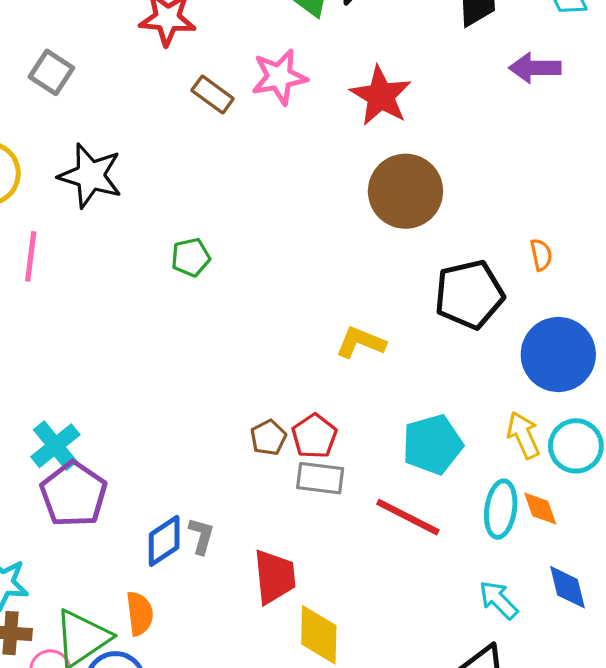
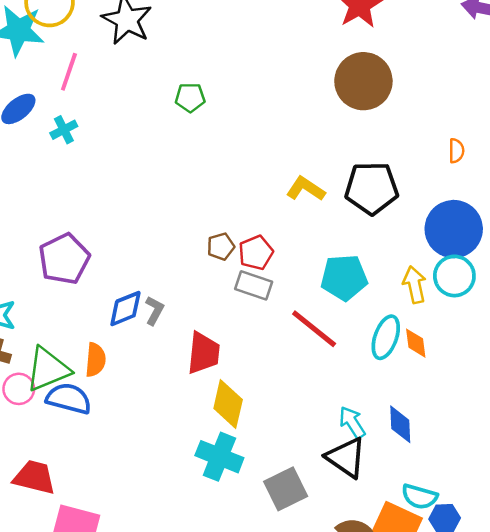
black pentagon: (469, 294) -> (372, 188), moved
cyan cross: (55, 446) -> (64, 130), moved, size x0.7
cyan circle: (576, 446) -> (454, 276), moved
blue diamond: (568, 587) -> (400, 424), moved
cyan arrow: (498, 600) -> (352, 422), moved

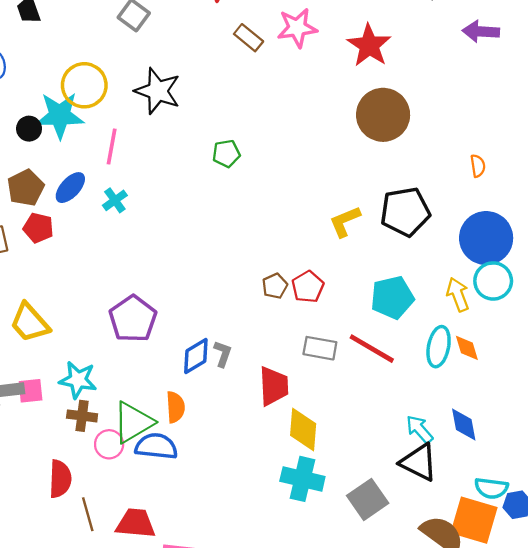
yellow L-shape: (306, 189) -> (345, 221), turned -48
gray rectangle: (254, 285) -> (320, 348), moved

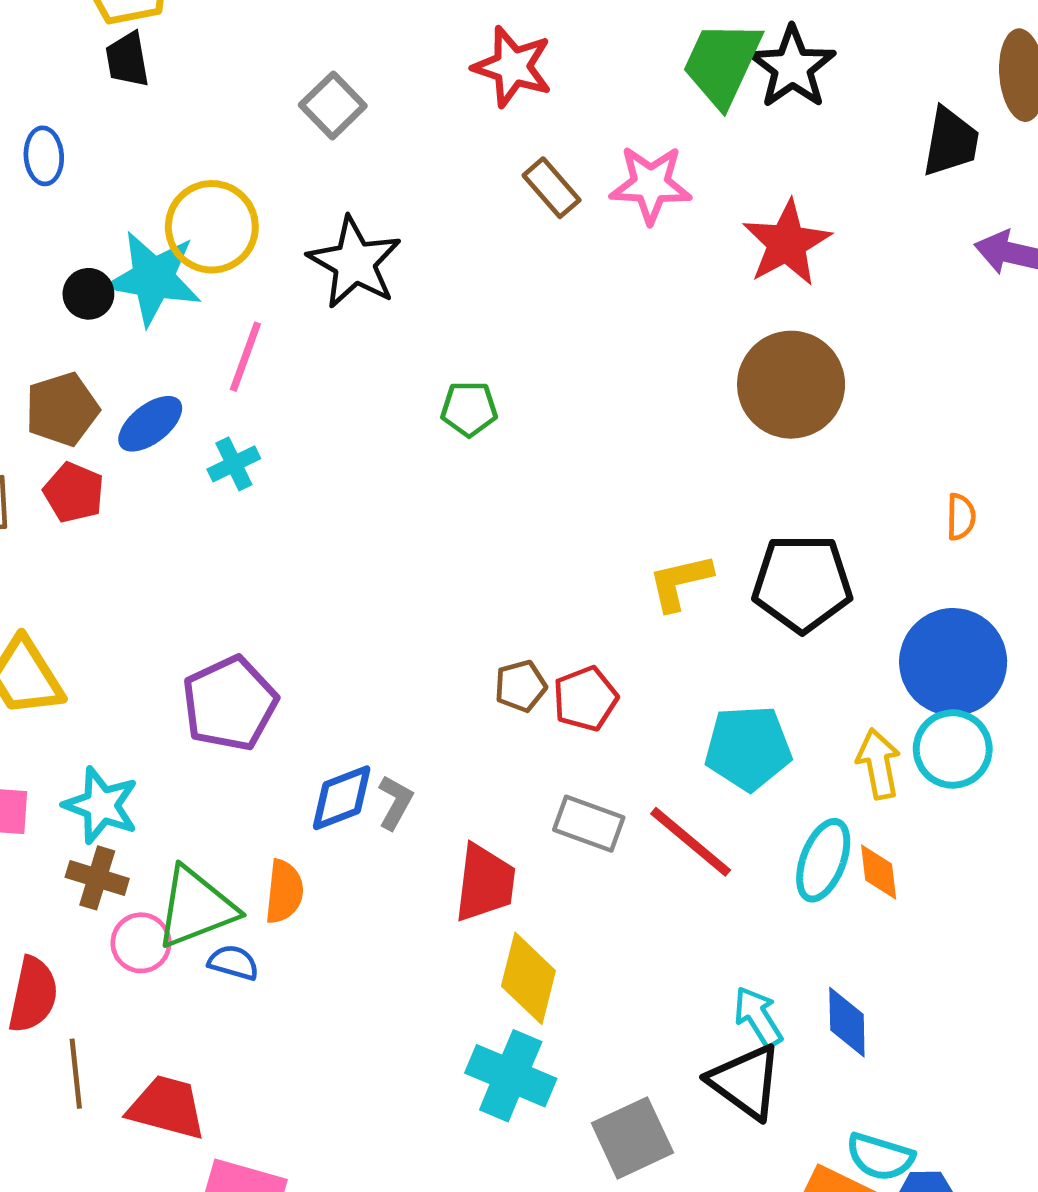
blue semicircle: (156, 446) -> (233, 963), size x0.6

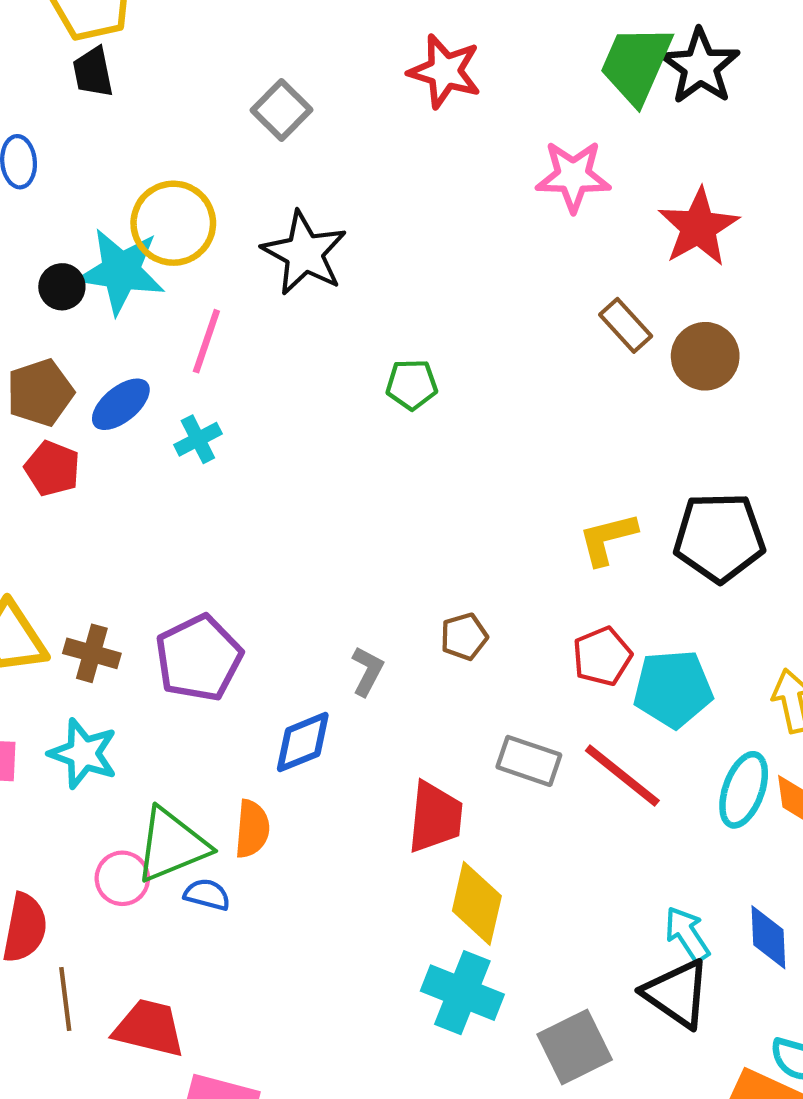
brown rectangle: (552, 188) -> (626, 325), moved
brown circle: (791, 385) -> (705, 356), size x0.7
red pentagon: (585, 699) -> (602, 656), moved
gray L-shape: (395, 802) -> (367, 671), moved
brown cross: (97, 878) -> (92, 653), moved

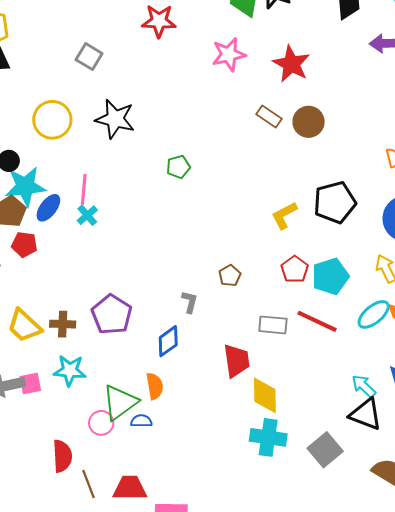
cyan star: (121, 271) -> (25, 186), moved
pink line: (206, 341) -> (84, 189), moved
cyan ellipse: (744, 790) -> (374, 314), turned 44

